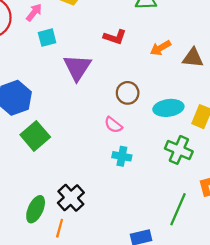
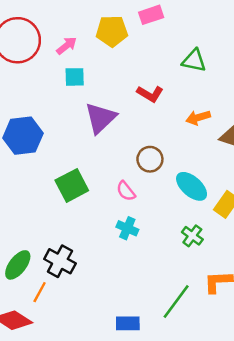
cyan ellipse: (168, 108) -> (192, 186), turned 36
green square: (35, 136) -> (72, 185), moved
green cross: (179, 150) -> (192, 236), size x0.7
black cross: (71, 198) -> (60, 261), turned -32

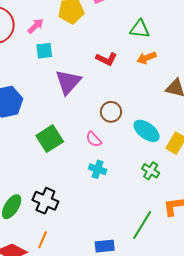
orange arrow: (198, 118) -> (146, 58), moved
orange line: (40, 292) -> (43, 240), moved

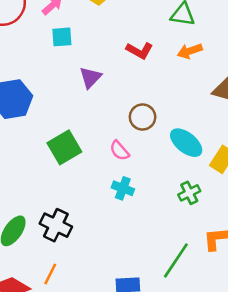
purple triangle: (68, 82) -> (90, 77), size x0.7
green cross: (151, 171) -> (189, 193), turned 30

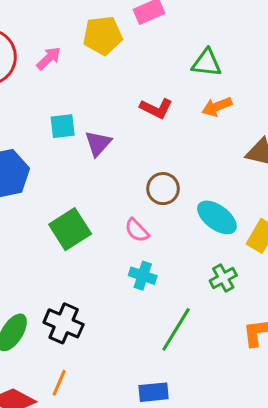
cyan square: (62, 37) -> (63, 126), moved
green line: (176, 260) -> (176, 329), moved

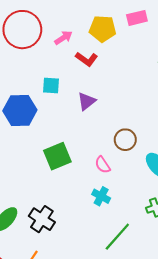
red L-shape: (156, 108) -> (87, 59), moved
cyan square: (63, 126) -> (51, 85), moved

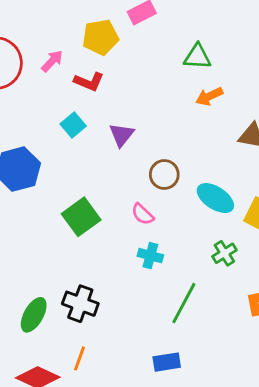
cyan square: (51, 85) -> (73, 125), moved, turned -30
purple triangle: (87, 101) -> (122, 135), moved

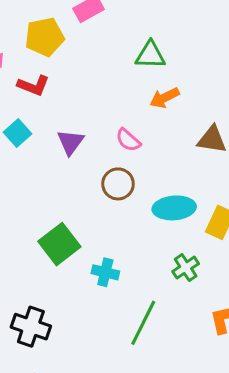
cyan ellipse: (215, 198) -> (174, 208), turned -36
pink semicircle: (143, 214) -> (128, 140), moved
green square: (81, 217) -> (59, 244), moved

